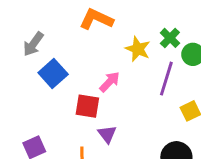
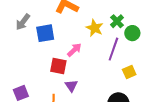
blue square: (53, 73) -> (45, 33), moved, turned 30

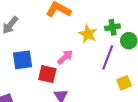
green cross: (117, 21) -> (112, 27), turned 32
blue square: (45, 33) -> (22, 60), moved

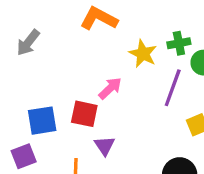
blue square: (22, 60) -> (42, 121), moved

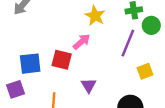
yellow star: (143, 54) -> (95, 16), moved
purple triangle: (105, 146) -> (89, 85), moved

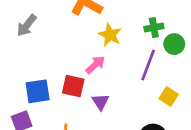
yellow square: (145, 71) -> (169, 96), turned -35
purple triangle: (89, 85) -> (100, 102), moved

